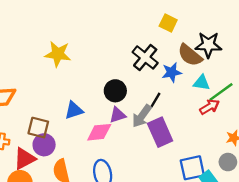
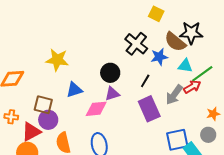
yellow star: (58, 54) -> (57, 60), moved
gray arrow: (142, 116) -> (174, 95), moved

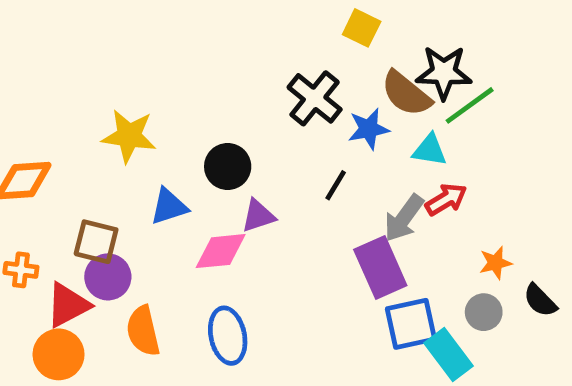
black circle: (110, 73) -> (228, 167), moved
green line: (202, 74) -> (470, 105), moved
purple rectangle: (149, 109) -> (380, 268), moved

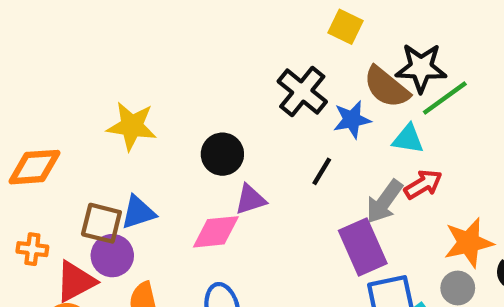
blue triangle: (169, 206) -> (138, 212), moved
orange star: (495, 263) -> (469, 243), size x1.6

